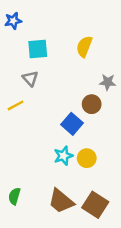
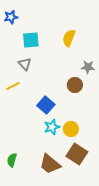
blue square: (72, 124) -> (46, 105), moved
brown square: (95, 205) -> (77, 154), moved

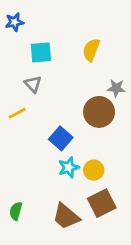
brown circle: (75, 85) -> (99, 112), size x1.5
brown square: (77, 154) -> (102, 203), turned 30

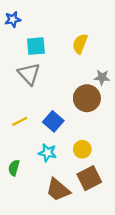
gray triangle: (33, 84) -> (29, 74), size x1.5
yellow line: (17, 113) -> (20, 121), moved
cyan star: (69, 167) -> (48, 153), moved, turned 30
green semicircle: (16, 211) -> (14, 168), moved

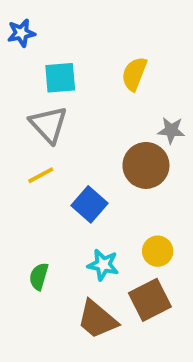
yellow line: (20, 121) -> (41, 175), moved
yellow circle: (82, 149) -> (158, 251), moved
cyan star: (48, 153) -> (103, 265), moved
green semicircle: (14, 168) -> (39, 276), moved

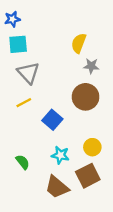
cyan square: (60, 78) -> (18, 44), moved
gray star: (171, 130) -> (91, 66), moved
green semicircle: (39, 276) -> (23, 162), turned 126

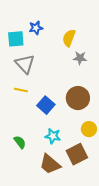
blue star: (12, 19) -> (36, 28), moved
brown circle: (86, 97) -> (78, 98), moved
yellow line: (24, 103) -> (21, 90), turned 40
yellow circle: (92, 147) -> (89, 129), moved

